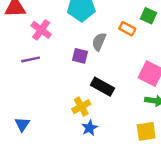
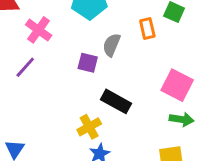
orange rectangle: (127, 29) -> (147, 28), turned 49
purple line: (31, 59) -> (25, 67), turned -36

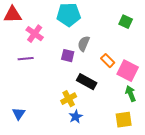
orange rectangle: (147, 28) -> (108, 61), moved, turned -32
purple line: (25, 67) -> (26, 59), turned 42
green arrow: (182, 119) -> (131, 94), turned -119

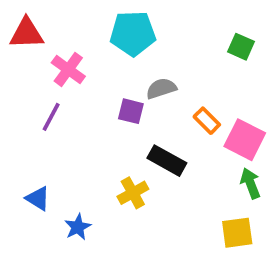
gray semicircle: (84, 44) -> (161, 88), turned 49
purple line: (26, 59) -> (51, 117), turned -56
blue triangle: (19, 114) -> (38, 199), moved, turned -32
blue star: (76, 117) -> (78, 227), moved

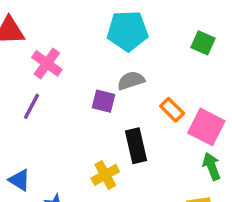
cyan pentagon: (133, 33) -> (128, 31), moved
black rectangle: (167, 161) -> (136, 146), turned 48

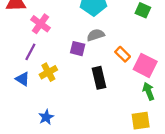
yellow cross: (105, 175) -> (48, 72), moved
blue triangle: (19, 180) -> (22, 79), moved

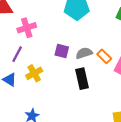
pink cross: (40, 24) -> (27, 28), turned 36
gray semicircle: (96, 35) -> (84, 53), moved

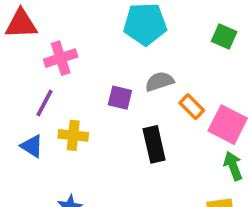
gray semicircle: (84, 53) -> (159, 81), moved
yellow cross: (34, 73) -> (73, 135), turned 35

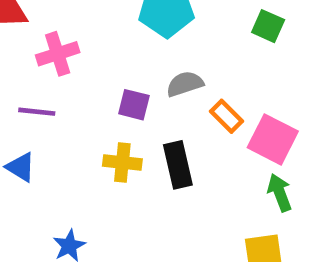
purple line: (44, 103) -> (37, 112), turned 68
yellow cross: (73, 135) -> (122, 163), moved

